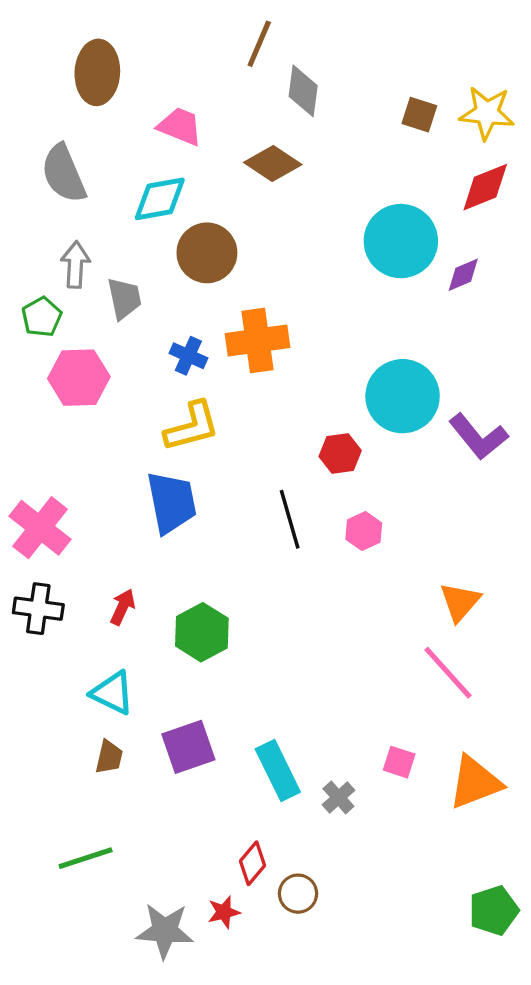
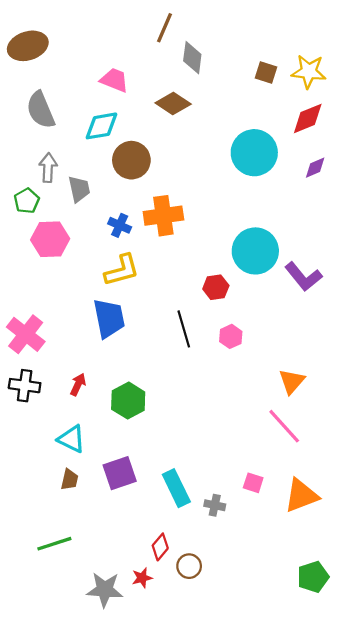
brown ellipse: (97, 72) -> (28, 46), moved, turned 69
purple diamond: (463, 275) -> (315, 168), moved
gray cross: (338, 797) -> (215, 505), turned -36

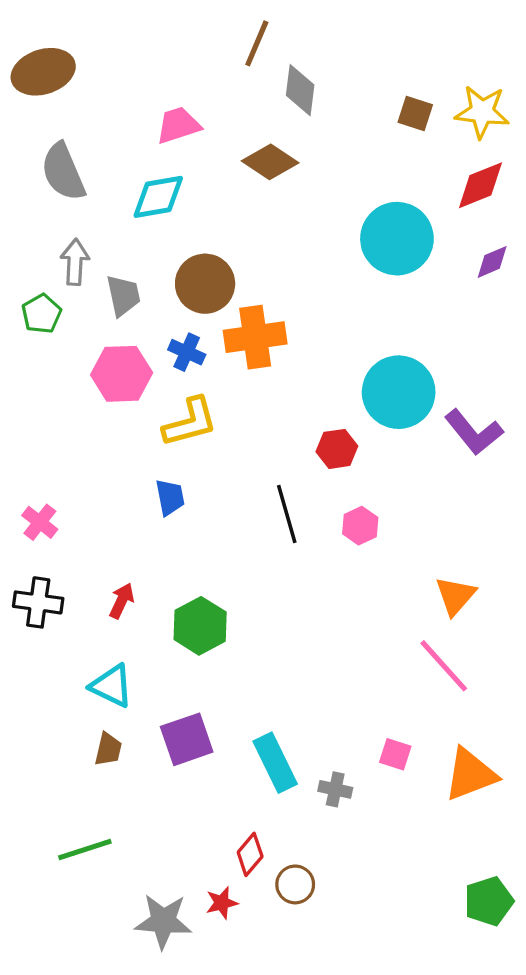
pink trapezoid: (114, 80) -> (178, 125), turned -40
brown circle: (131, 160) -> (205, 284), moved
pink hexagon: (50, 239) -> (122, 374), moved
blue trapezoid: (109, 318) -> (170, 497), size x0.6
pink cross: (26, 334) -> (40, 522), size x0.6

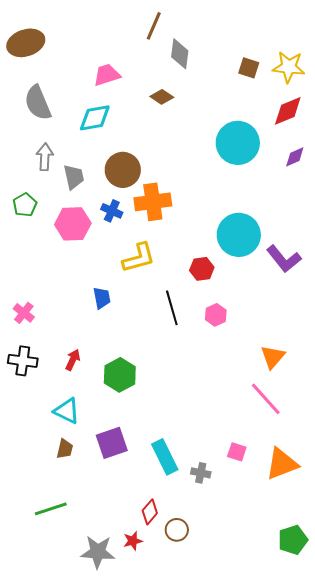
brown diamond: (270, 162) -> (162, 97), size x0.7
green pentagon: (42, 314) -> (25, 205), moved
yellow L-shape: (190, 422) -> (139, 258), moved

